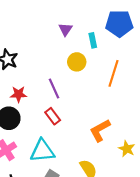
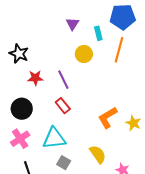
orange line: (114, 73) -> (119, 50), moved
red star: (19, 94) -> (35, 78), moved
yellow star: (127, 149) -> (133, 123), moved

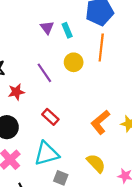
cyan rectangle: (98, 33) -> (67, 30), moved
yellow circle: (84, 54) -> (74, 62), moved
purple line: (63, 80) -> (44, 73), moved

